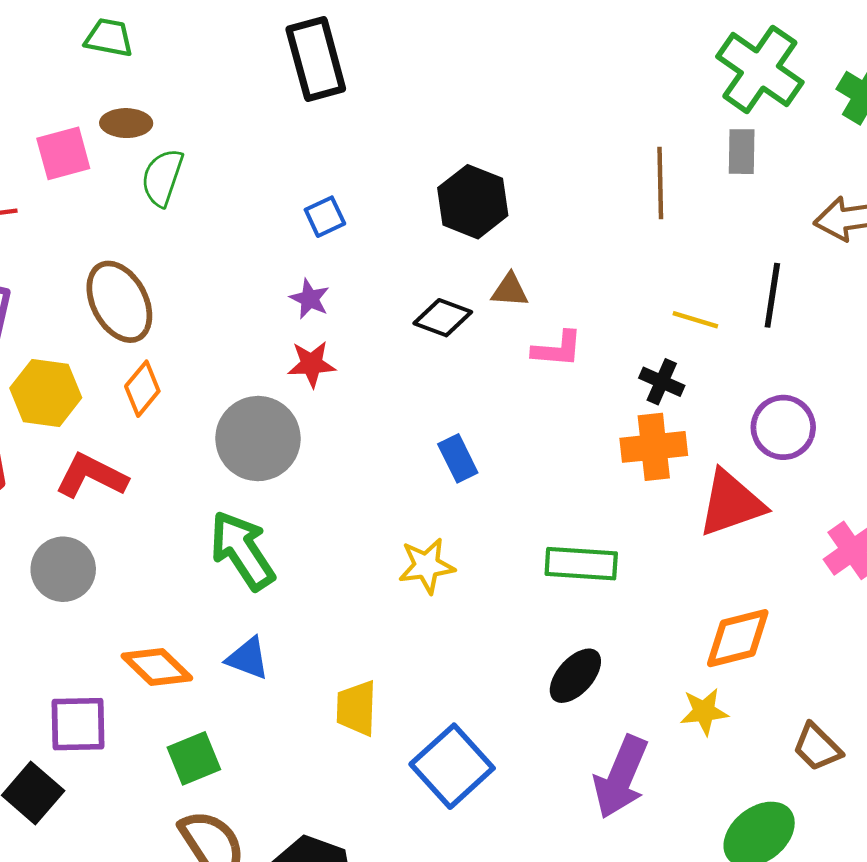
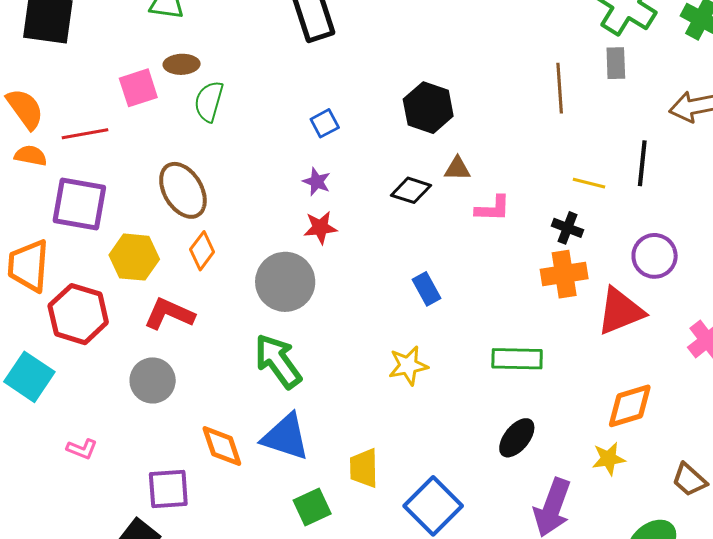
blue triangle: (248, 658) -> (286, 437), size x1.6
orange diamond: (157, 667) -> (222, 446), turned 30
green square: (194, 758) -> (312, 507), moved

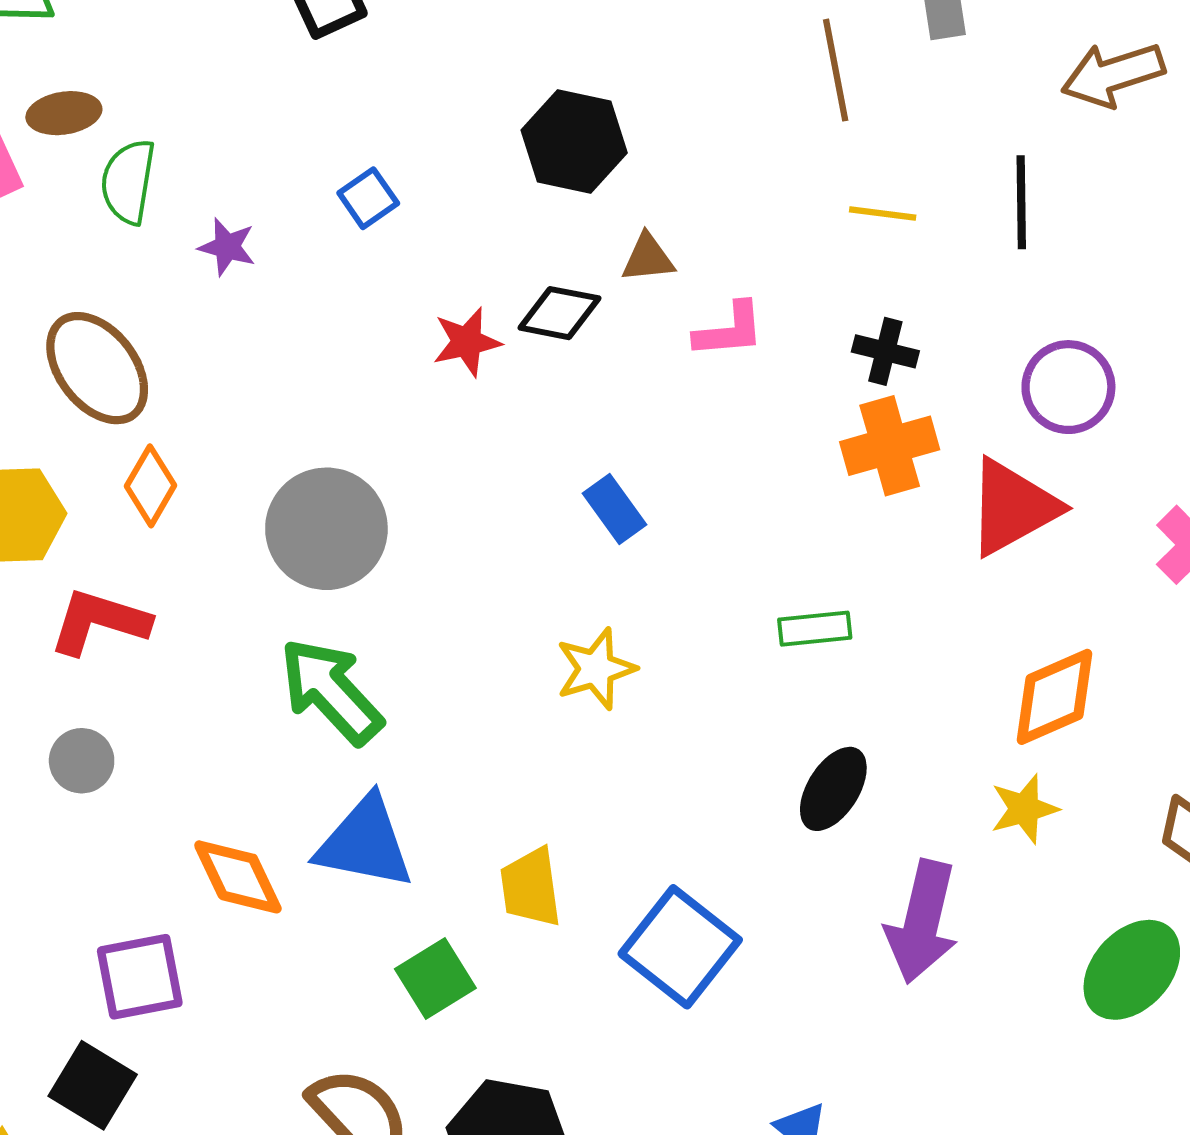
purple star: (317, 182) -> (227, 247), moved
yellow line: (589, 183) -> (883, 213), moved
red star: (320, 228) -> (467, 342), moved
green rectangle: (517, 359) -> (815, 629), size x0.7
gray circle: (153, 380) -> (82, 761), size x0.7

